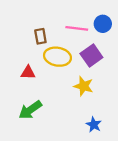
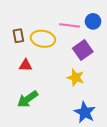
brown rectangle: (40, 36) -> (18, 36), moved
yellow ellipse: (57, 57) -> (43, 39), moved
blue star: (94, 125) -> (85, 112), size x1.5

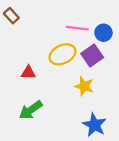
blue circle: (93, 21) -> (103, 33), moved
brown rectangle: (18, 36) -> (11, 16), moved, turned -32
yellow ellipse: (43, 39) -> (63, 54), moved, turned -35

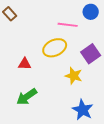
blue circle: (103, 33) -> (91, 12), moved
purple square: (92, 55) -> (91, 54), moved

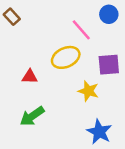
pink line: (68, 25) -> (81, 30), turned 42
purple square: (91, 54) -> (109, 65), turned 30

